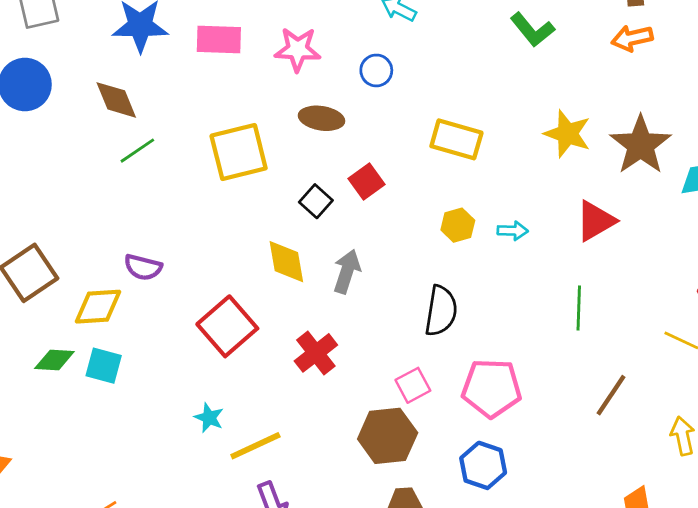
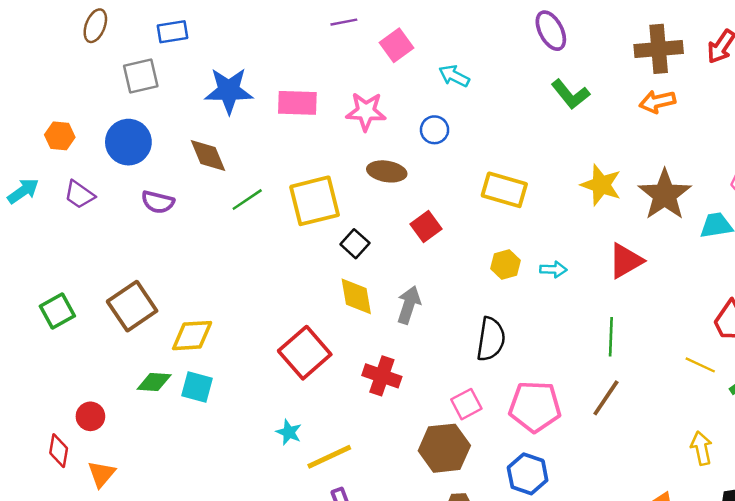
green line: (137, 151) -> (247, 200), moved
black square: (316, 201) -> (355, 244), moved
purple semicircle: (143, 267) -> (158, 202), moved
red cross: (316, 353) -> (382, 376), turned -33
brown line: (611, 395) -> (606, 398), moved

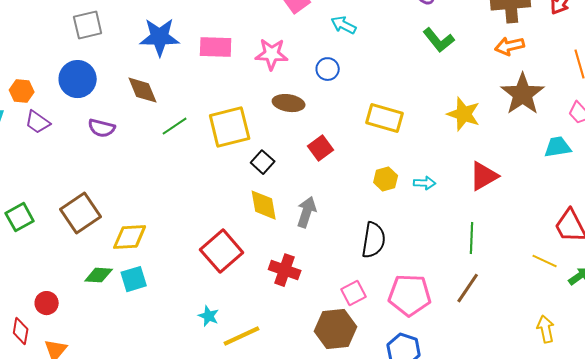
orange hexagon: (60, 136) -> (22, 91), moved
brown star: (665, 195) -> (523, 94), moved
cyan square: (197, 387) -> (134, 279), turned -32

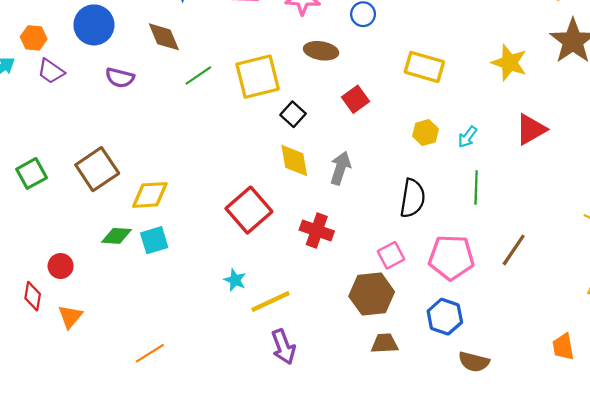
cyan arrow: (425, 183) -> (467, 137), turned 125
green line: (472, 238) -> (476, 187), moved

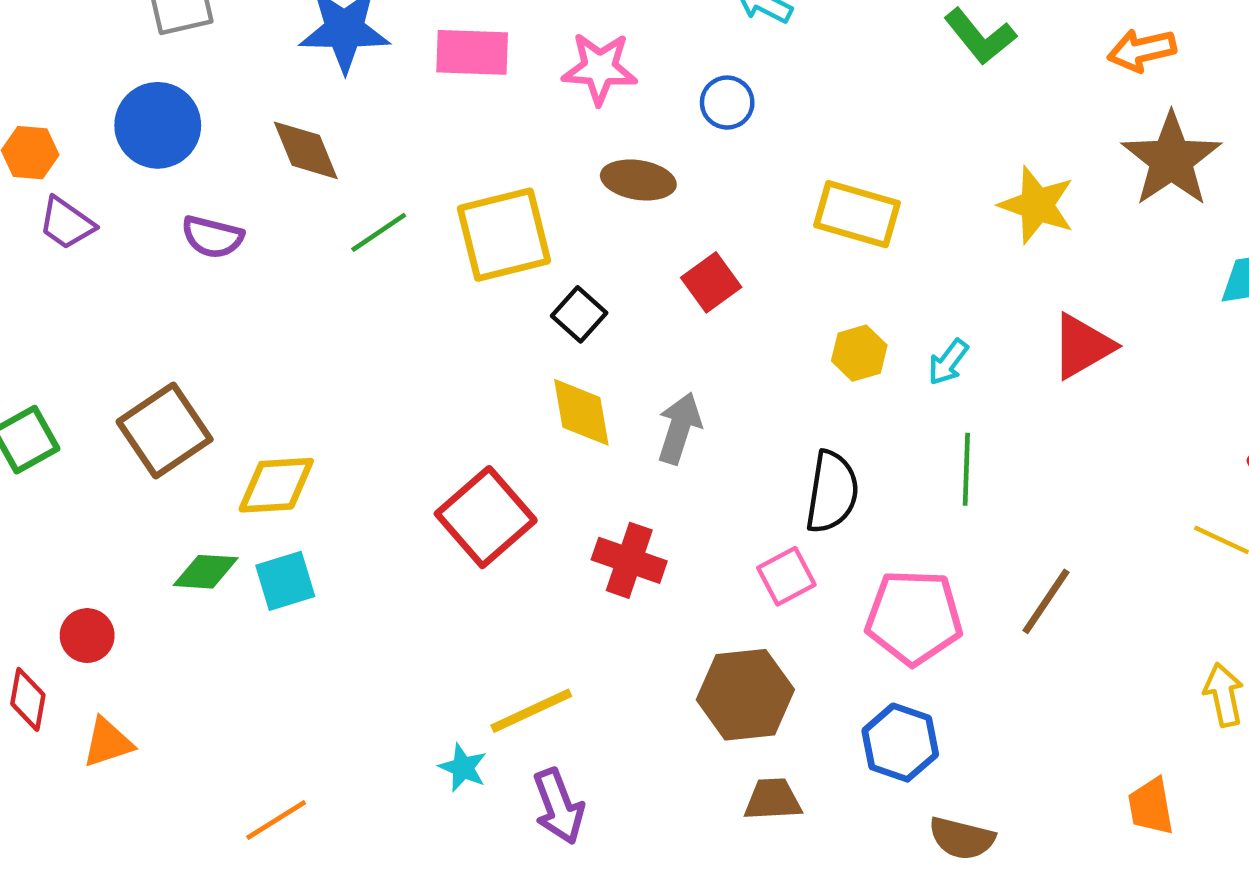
pink square: (391, 255) -> (786, 576), moved
cyan star: (235, 280) -> (463, 768), moved
orange triangle: (70, 317) -> (108, 743), turned 32

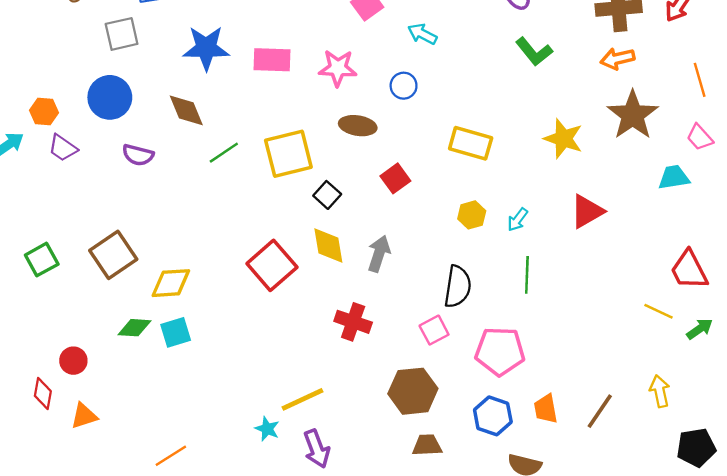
red square: (486, 517) -> (272, 265), moved
brown line: (1046, 601) -> (600, 411), moved
orange trapezoid: (1151, 806) -> (546, 409), moved

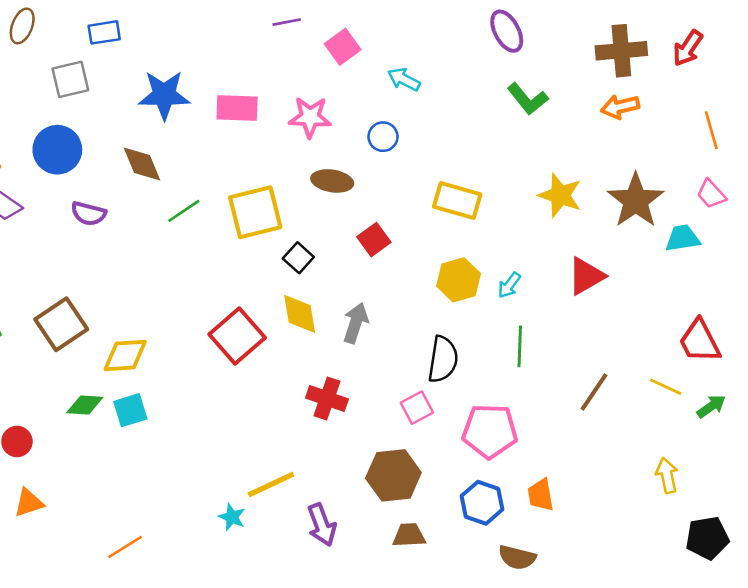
brown star: (633, 115) -> (636, 200), moved
yellow hexagon: (472, 215) -> (459, 280), size x1.4
brown line: (600, 411) -> (594, 392), moved
purple arrow: (317, 449) -> (322, 525), moved

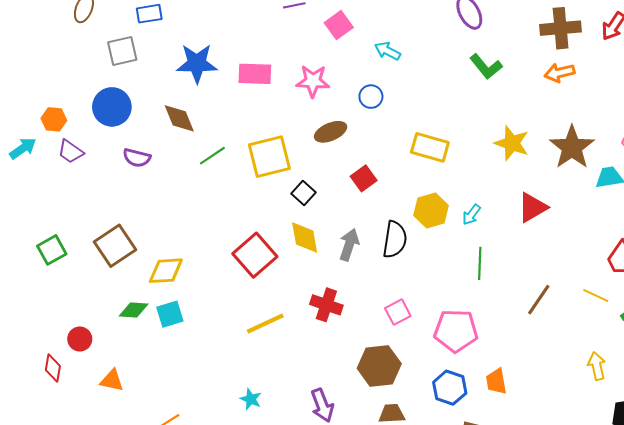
brown ellipse: (332, 181) -> (331, 132), turned -32
black semicircle: (443, 359) -> (395, 240), moved
yellow line: (271, 484) -> (265, 323), moved
orange triangle: (29, 503) -> (112, 380), moved, turned 30

